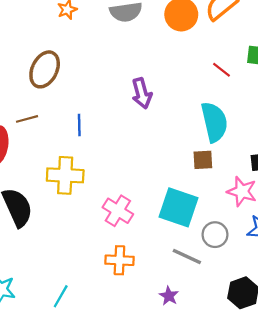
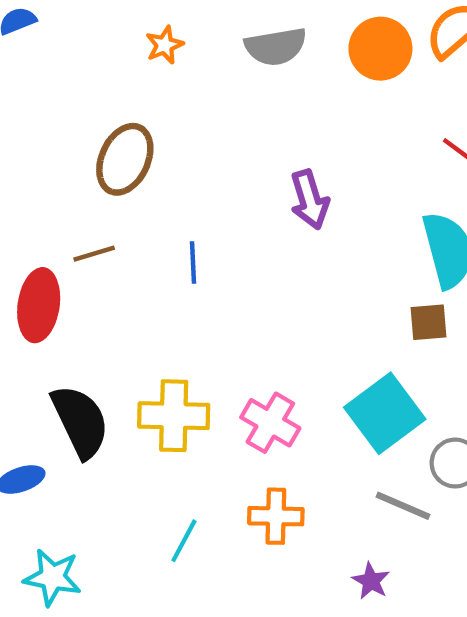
yellow cross: (65, 175) -> (174, 416), moved
cyan square: (179, 207) -> (385, 413), turned 36
cyan line: (61, 296) -> (184, 541), moved

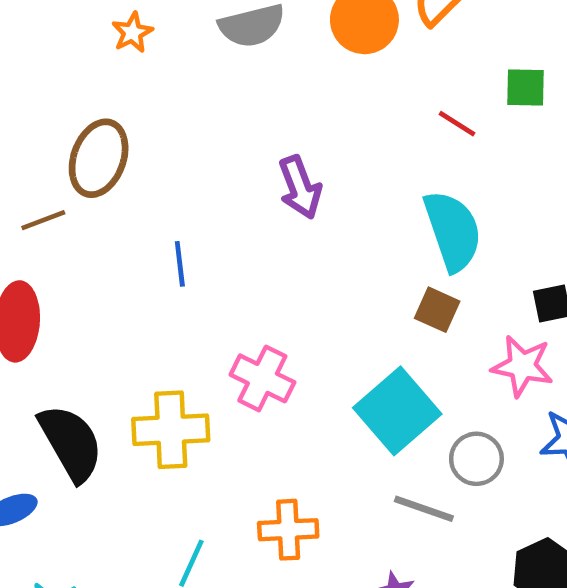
brown line: (94, 254) -> (43, 220), moved
brown square: (429, 322) -> (437, 310), turned 33
pink cross: (270, 423) -> (262, 378), moved

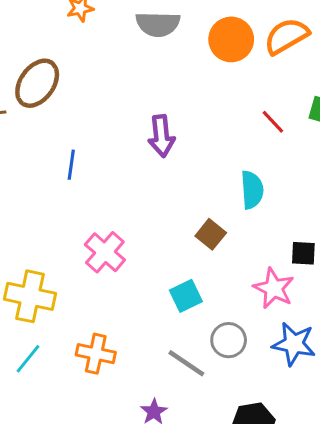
cyan semicircle: (453, 231) -> (252, 190), size x0.7
brown square: (437, 310) -> (211, 234), moved
cyan square: (397, 411) -> (186, 296), size x0.6
yellow cross: (171, 430) -> (30, 296), moved

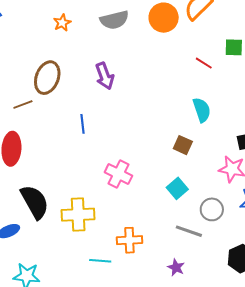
purple arrow: (161, 136) -> (105, 76), moved
cyan line: (28, 359) -> (100, 261), moved, turned 70

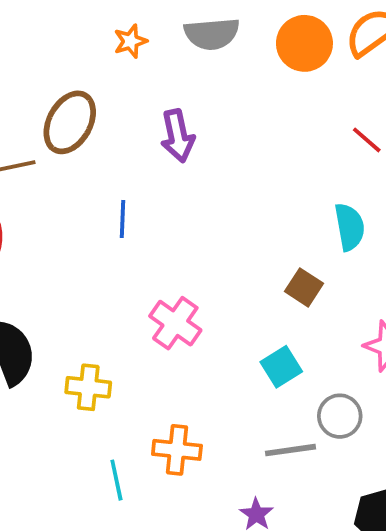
orange star: (62, 23) -> (130, 41), moved
yellow cross: (78, 215) -> (88, 387), size x0.7
gray line: (189, 231) -> (290, 450), turned -36
cyan line: (100, 261) -> (116, 480), turned 65

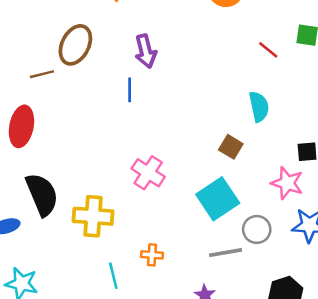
blue line: (123, 219) -> (130, 90), moved
cyan square: (281, 367) -> (218, 199), size x1.6
yellow cross: (88, 387) -> (93, 216), size x1.4
orange cross: (177, 450) -> (152, 255), size x0.7

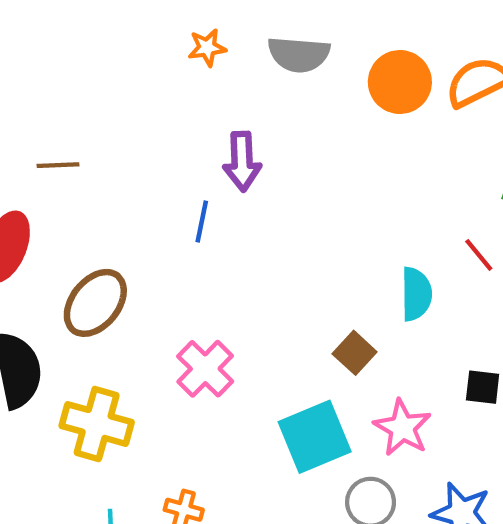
brown ellipse: (75, 45) -> (95, 303), moved
red line: (268, 50) -> (479, 255), moved
pink star: (287, 183) -> (402, 428), moved

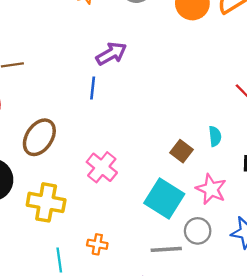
purple arrow: (242, 161) -> (111, 54), turned -112
cyan semicircle: (416, 294) -> (215, 136), moved, size x0.7
cyan square: (315, 437) -> (164, 198), turned -30

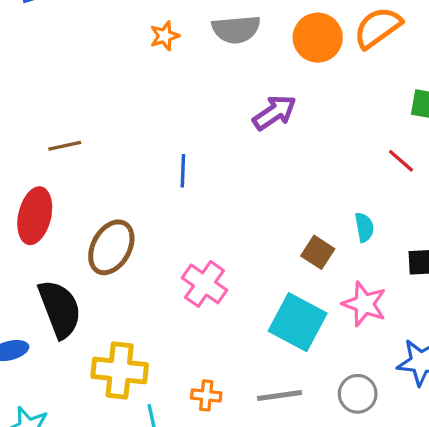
purple arrow: (111, 54) -> (274, 113), moved
yellow cross: (46, 202) -> (120, 371), moved
gray circle: (198, 231) -> (358, 394), moved
gray line: (166, 249) -> (279, 395), moved

